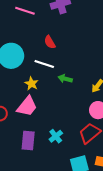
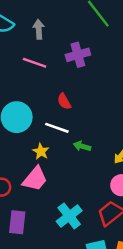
cyan cross: (56, 136) -> (69, 216), size x1.5
purple rectangle: (28, 140) -> (17, 222), moved

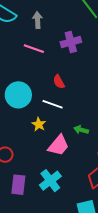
green arrow: (82, 146) -> (81, 130), moved
pink trapezoid: (35, 179) -> (59, 145), moved
cyan cross: (69, 216) -> (50, 181), moved

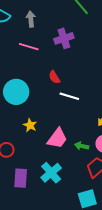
white line: (53, 104) -> (69, 96), moved
yellow star: (39, 124) -> (30, 125), moved
green arrow: (81, 130) -> (82, 146), moved

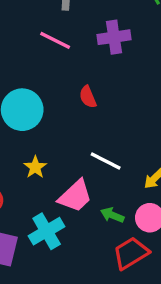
white line: (69, 96) -> (106, 161), moved
cyan cross: (51, 173) -> (47, 231), moved

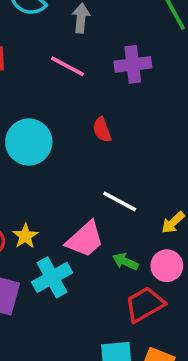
yellow star: (35, 167) -> (25, 236), moved

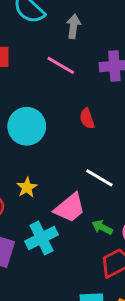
yellow star: (25, 236) -> (27, 187), moved

